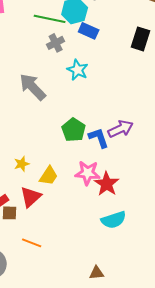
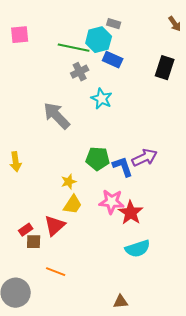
green pentagon: (74, 130) -> (98, 159), turned -30
yellow star: (22, 164) -> (69, 182), moved

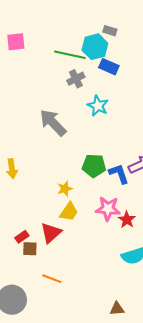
red star: (131, 213) -> (127, 220), size x0.7

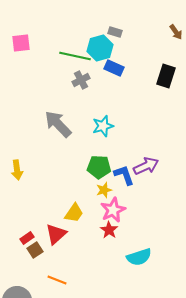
cyan star: (98, 106) -> (103, 126), moved, turned 30
yellow star: (65, 189) -> (104, 190), moved
pink star: (108, 209) -> (113, 210), turned -30
red star: (127, 220) -> (109, 230), moved
brown square: (30, 249) -> (35, 250), turned -35

